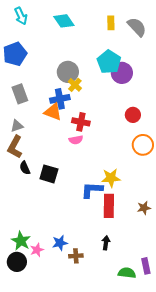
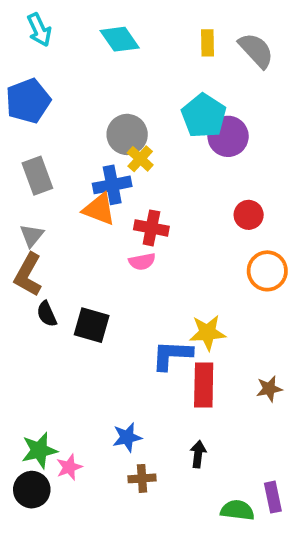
gray triangle: (17, 126) -> (32, 235), turned -32
green star: (21, 241) -> (39, 450), turned 30
blue star: (60, 243) -> (127, 437), moved

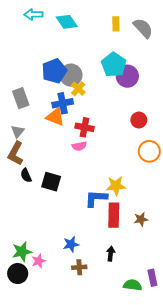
cyan arrow: (39, 30) -> (33, 15), moved, turned 114
blue pentagon: (28, 101) -> (54, 71), moved
brown star: (269, 389) -> (141, 219), moved

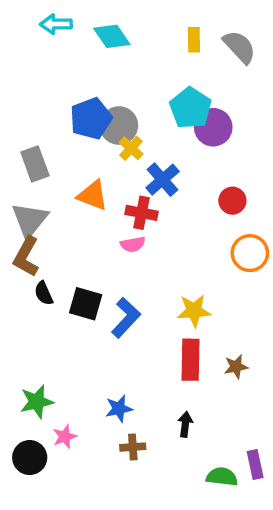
blue cross: (63, 103) -> (163, 180), moved, turned -30
gray triangle: (18, 131) -> (30, 220), size x1.6
blue L-shape: (96, 198) -> (126, 318), moved, turned 130
green star: (22, 252) -> (37, 402), moved

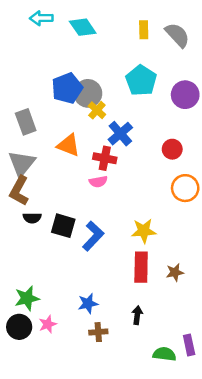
purple circle: (213, 127) -> (185, 95), moved
black semicircle: (44, 293) -> (32, 218), turned -66
black circle: (30, 458) -> (19, 327), moved

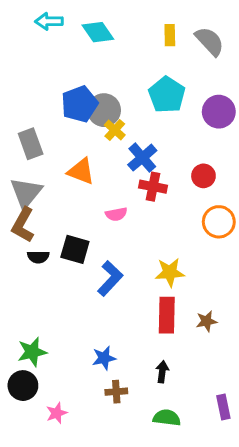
red cross: (105, 158) -> (153, 187), moved
black square: (63, 226) -> (75, 249), moved
pink star: (48, 324) -> (57, 413), moved
green semicircle: (164, 354) -> (167, 418), moved

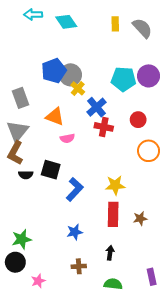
cyan pentagon: (167, 95) -> (124, 79), moved, turned -30
pink semicircle: (116, 214) -> (67, 138), moved
blue star: (104, 358) -> (75, 232), moved

